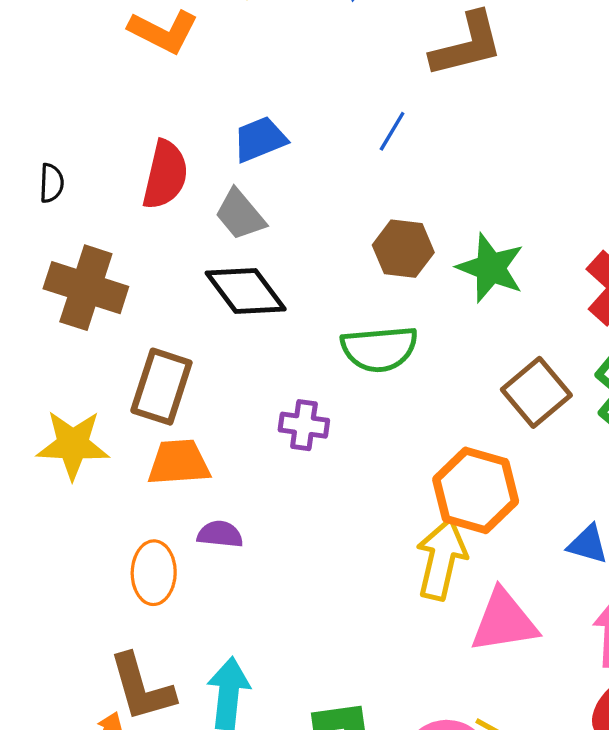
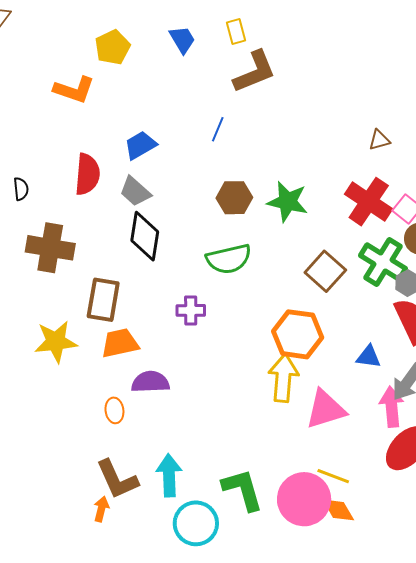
black diamond: (246, 291) -> (145, 236), turned 54
purple semicircle: (220, 534) -> (150, 382), size x1.4
orange ellipse: (154, 573) -> (114, 410), size x0.7

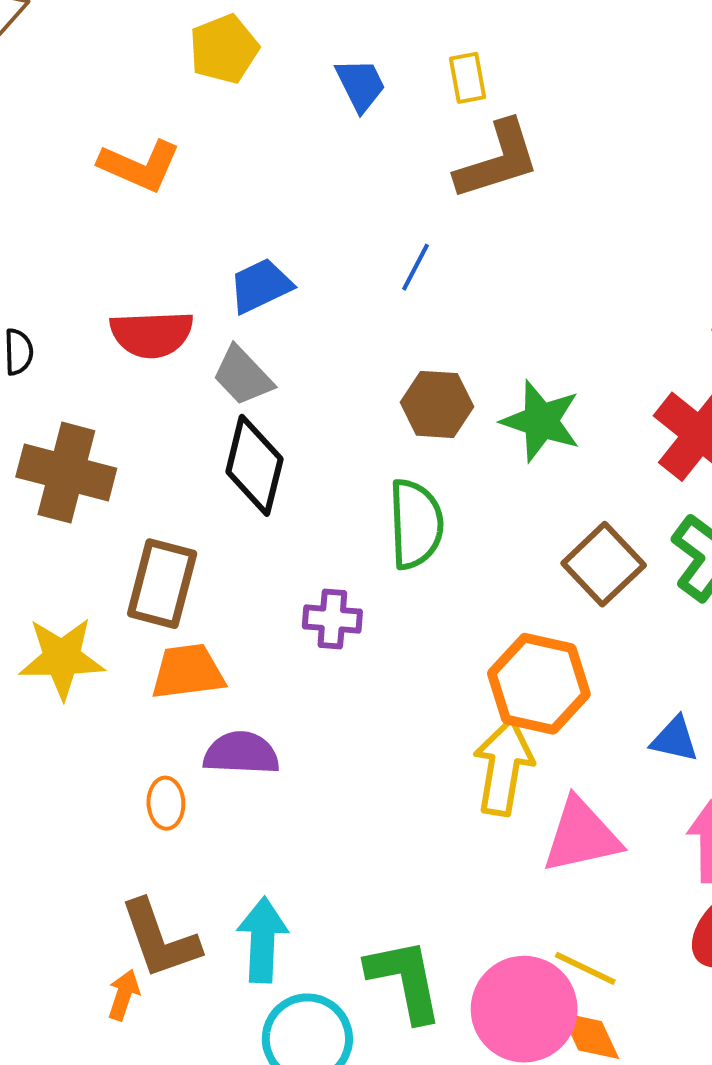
yellow pentagon: (113, 47) -> (224, 49), moved
red semicircle: (87, 174) -> (152, 334), turned 78
green semicircle: (229, 259) -> (416, 524), turned -84

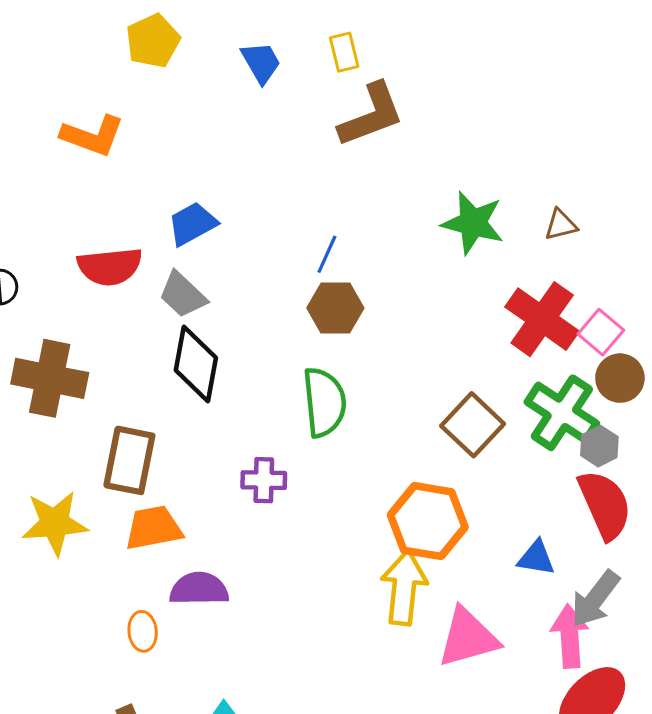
blue line: (416, 267) -> (327, 254), moved
green star: (541, 421) -> (473, 223), moved

